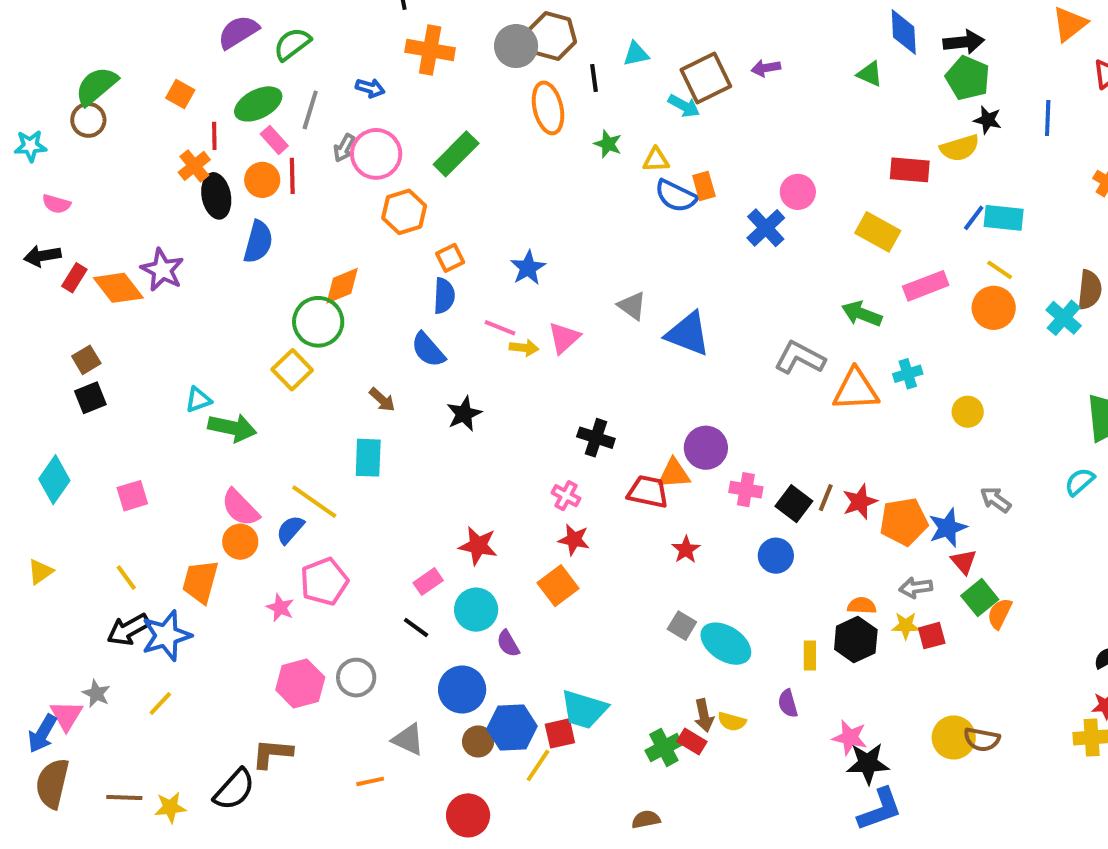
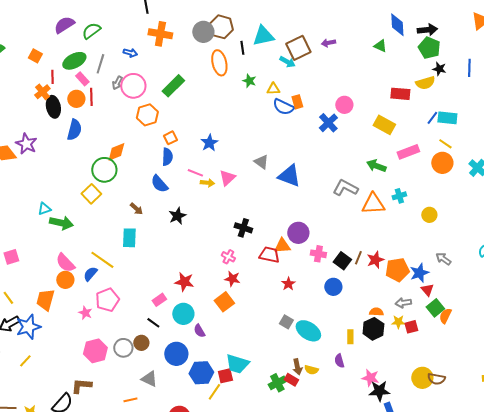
cyan triangle: (636, 54) -> (263, 36), size x1.6
brown circle: (478, 741) -> (141, 343), moved

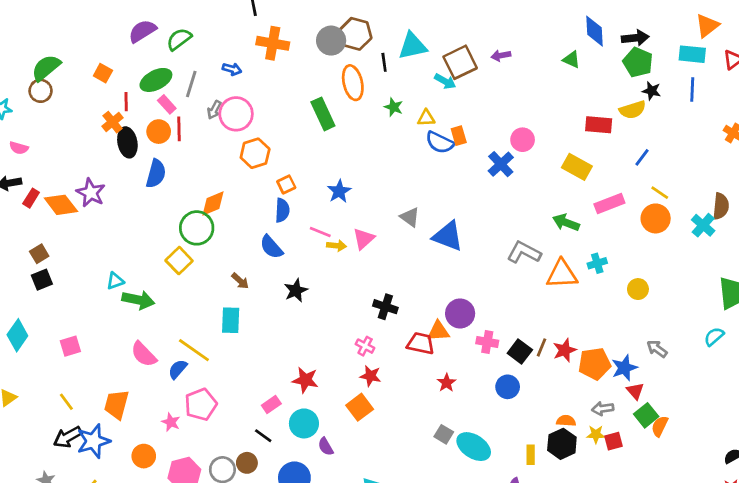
green rectangle: (173, 86) -> (323, 114), moved, turned -70
cyan rectangle: (447, 118) -> (692, 54), moved
orange circle: (65, 280) -> (144, 456), moved

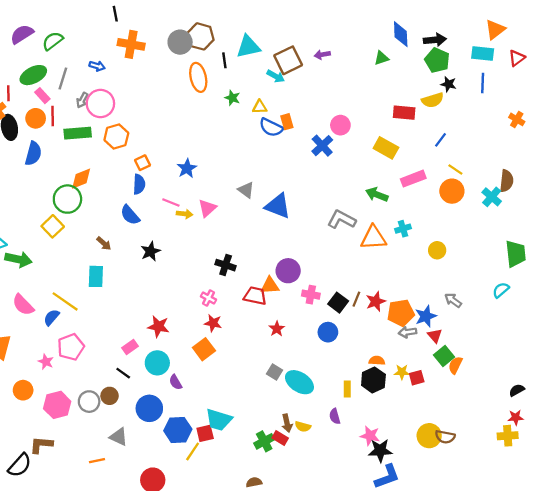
green triangle: (571, 60) -> (381, 58), turned -42
green rectangle: (323, 114) -> (78, 133), moved, turned -70
gray arrow: (603, 409) -> (408, 332), moved

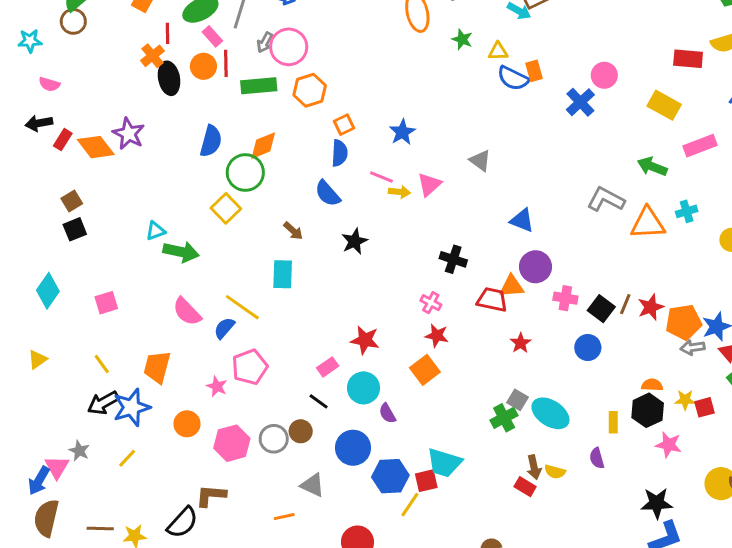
blue semicircle: (33, 154) -> (211, 141), moved
blue triangle: (278, 206) -> (522, 220), moved, size x0.7
pink star: (370, 436) -> (669, 445), moved
green cross: (264, 441) -> (504, 418), moved

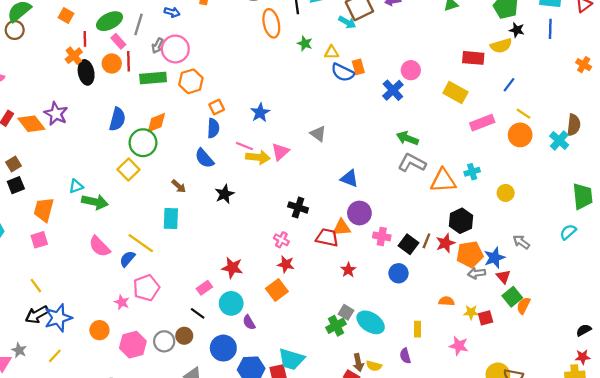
green arrow: (652, 167) -> (407, 138), moved
yellow arrow: (399, 192) -> (258, 157), size x1.5
orange trapezoid: (157, 367) -> (44, 210), moved
black hexagon: (648, 410) -> (461, 221), moved

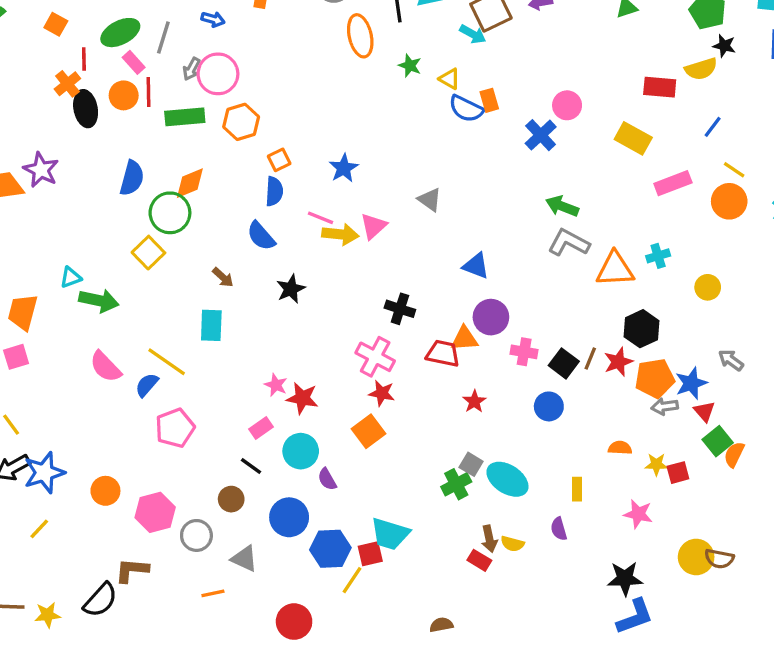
yellow triangle: (332, 52) -> (450, 79), turned 32
pink cross: (281, 240) -> (375, 357), size x1.6
pink star: (122, 302) -> (276, 385), moved
gray circle: (164, 341) -> (196, 535), moved

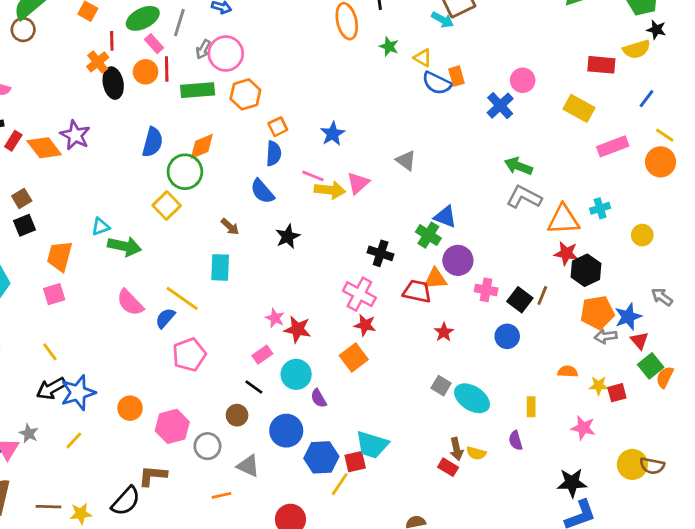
red star: (618, 362) -> (566, 253), moved, turned 30
green cross: (456, 484) -> (428, 235), moved, turned -30

